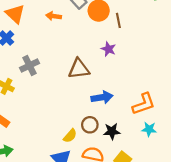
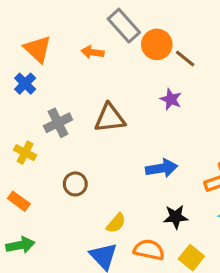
brown line: (118, 20) -> (185, 59), turned -40
brown triangle: (79, 69) -> (110, 118), moved
brown circle: (90, 125) -> (75, 184), moved

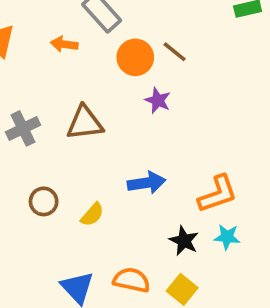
orange circle: (157, 44) -> (135, 57), moved
black star: (176, 217) -> (184, 241), moved, turned 30
yellow semicircle: (116, 223) -> (92, 215), moved

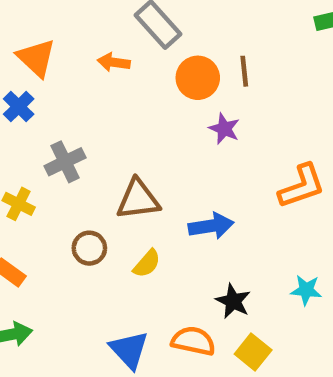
brown line: (175, 52) -> (244, 71), turned 45
brown triangle: (85, 123) -> (138, 199), moved
orange L-shape: (218, 194) -> (302, 186), moved
black star: (184, 241) -> (233, 301), moved

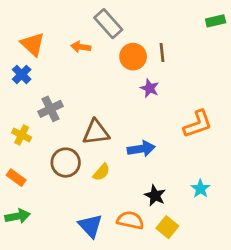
brown circle: (89, 248) -> (66, 163), size x1.4
cyan star: (306, 290) -> (200, 189), turned 30

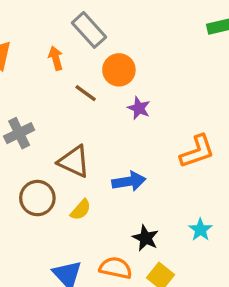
orange arrow: (81, 47) -> (56, 58), turned 66
brown line: (162, 52) -> (86, 93), moved, turned -48
brown triangle: (96, 132) -> (74, 161), turned 32

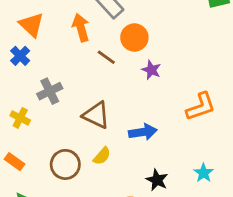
orange arrow: (56, 58) -> (81, 28), size x1.4
brown circle: (37, 198) -> (65, 164), moved

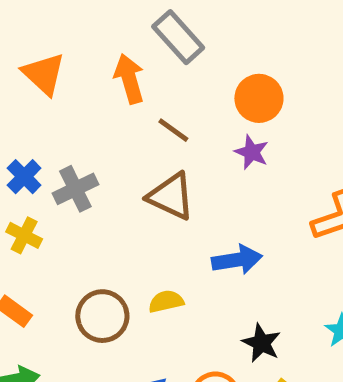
orange circle: (134, 38) -> (259, 98), moved
blue cross: (20, 56) -> (24, 177), moved
brown triangle: (96, 115) -> (171, 196), moved
yellow semicircle: (102, 156) -> (166, 301), turned -144

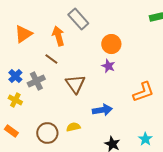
orange triangle: (44, 74) -> (23, 34), turned 42
brown line: (173, 130) -> (51, 59), moved
brown triangle: (171, 196) -> (75, 84), turned 30

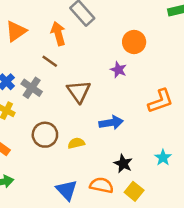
orange circle: (111, 44) -> (134, 42), moved
gray cross: (36, 81) -> (32, 88), turned -30
brown circle: (47, 133) -> (45, 135), moved

